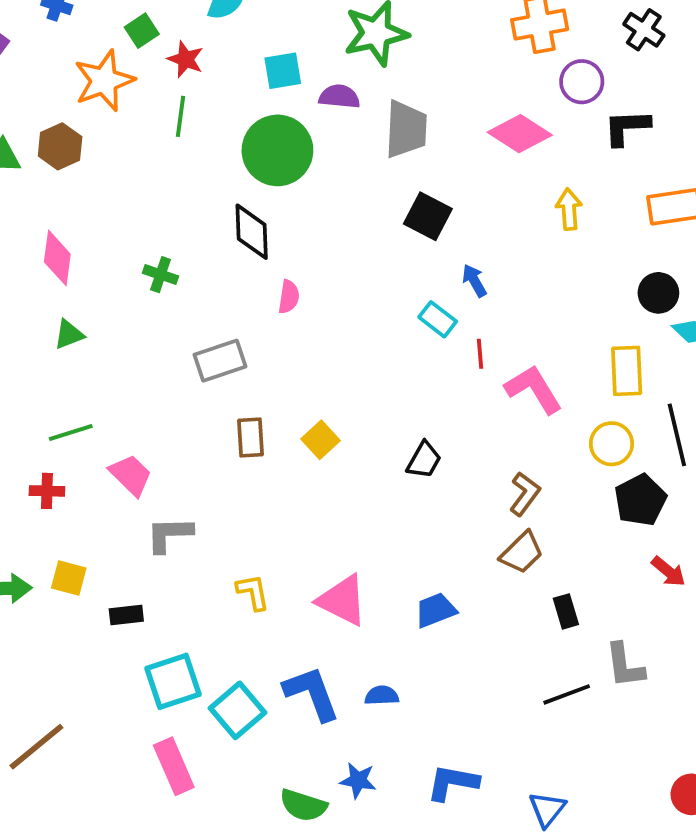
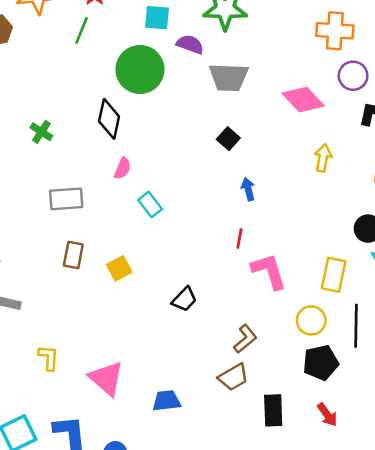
gray trapezoid: (406, 129) -> (229, 77), turned 75
black square: (428, 216) -> (228, 139), size x0.7
cyan rectangle: (438, 319) -> (150, 205), moved
black rectangle: (566, 611) -> (273, 410), moved, size x1.4

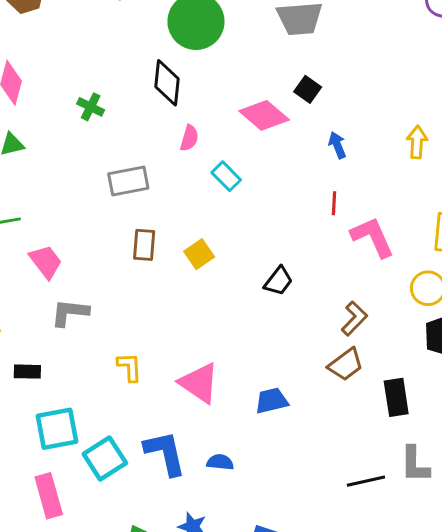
pink diamond: (303, 100) -> (264, 115), moved
yellow arrow: (323, 158) -> (417, 142), moved

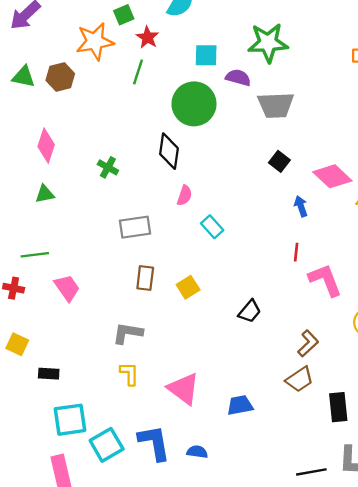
pink diamond: (264, 115) -> (332, 176), moved
gray L-shape: (70, 313) -> (128, 333), moved

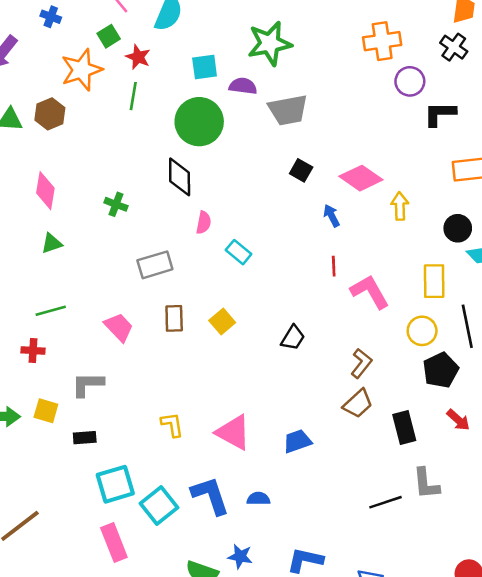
pink trapezoid: (67, 288) -> (119, 327), moved
gray L-shape: (128, 333) -> (88, 384), moved

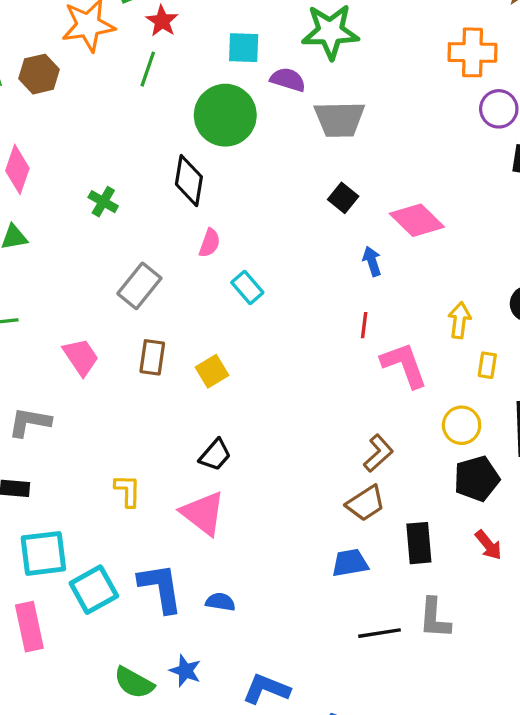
yellow arrow: (400, 206) -> (460, 320), moved
gray rectangle: (155, 265) -> (139, 286), turned -44
yellow rectangle: (434, 281) -> (487, 365), size x0.6
black trapezoid: (293, 338) -> (215, 455), moved
blue trapezoid: (297, 441) -> (350, 563), moved

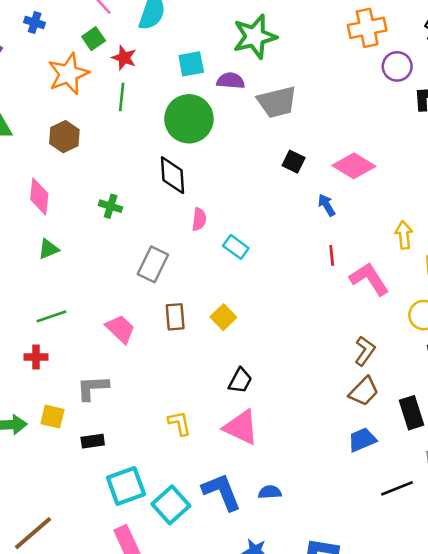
brown hexagon: (39, 74) -> (64, 137), moved

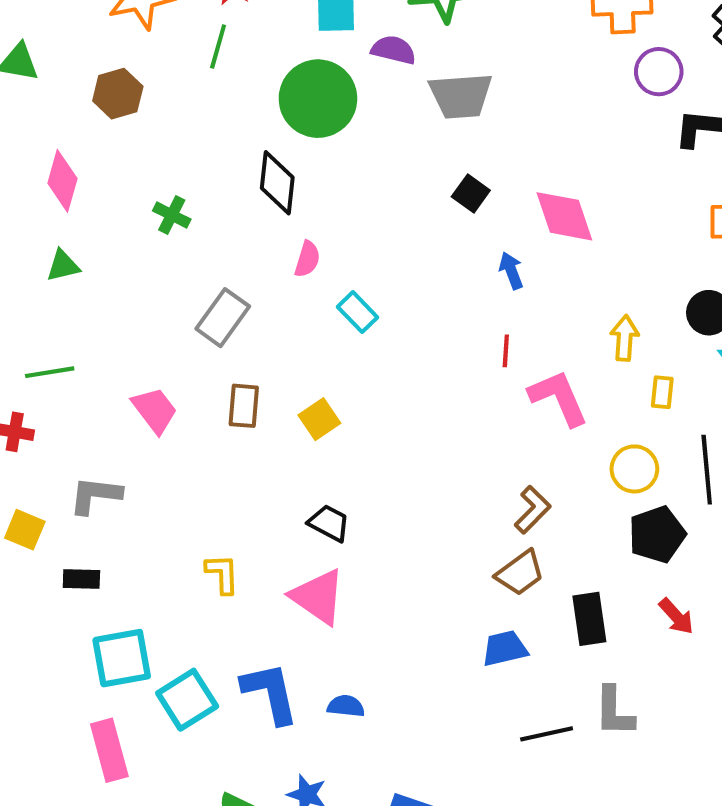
pink diamond: (354, 166) -> (564, 216), turned 30
black trapezoid: (240, 381) -> (329, 523), turned -100

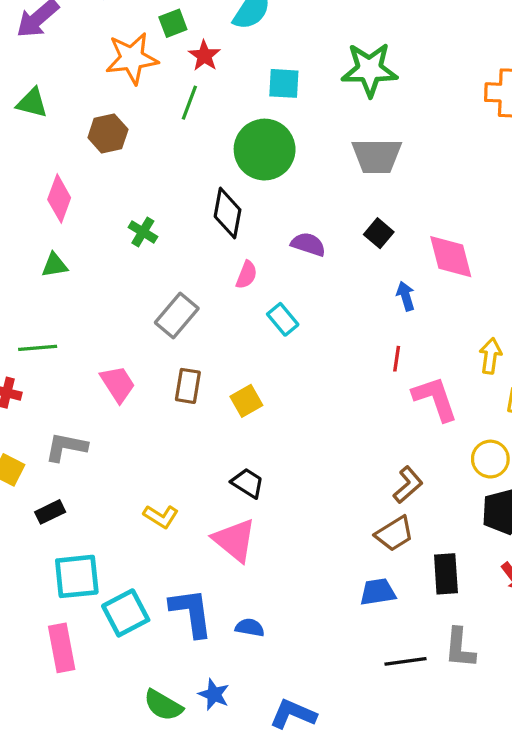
purple semicircle: (394, 50) -> (308, 244), moved
yellow L-shape: (222, 574) -> (161, 516), turned 120
black rectangle: (81, 579) -> (50, 512), turned -32

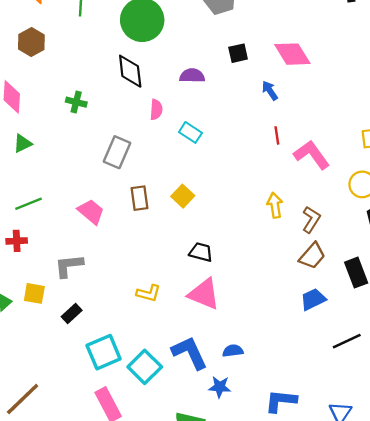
black square: (379, 233) -> (238, 53), turned -36
yellow arrow: (490, 356) -> (275, 205), moved
blue star: (214, 694) -> (220, 387), moved

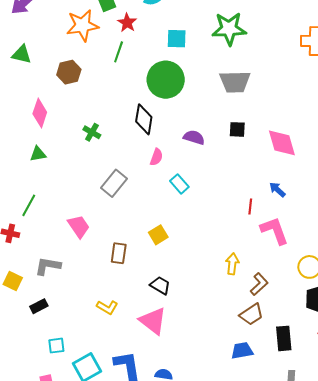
blue arrow: (270, 91) -> (277, 190), moved, turned -30
brown rectangle: (139, 198) -> (119, 253), moved
green line: (28, 204) -> (29, 205), turned -55
cyan square: (104, 352) -> (56, 346), size x0.6

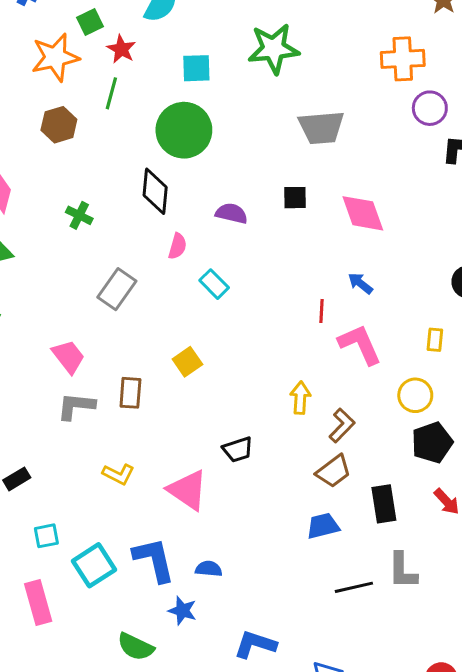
brown hexagon: (69, 72) -> (59, 125), moved
gray trapezoid: (235, 82) -> (321, 127), moved
gray L-shape: (48, 266) -> (76, 406), moved
black trapezoid: (160, 285) -> (238, 450), moved, turned 135

